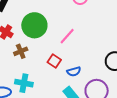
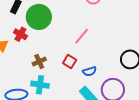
green circle: (34, 25) -> (39, 17), moved
brown cross: (21, 51) -> (39, 62), moved

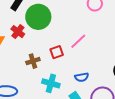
red square: (70, 61) -> (57, 52), moved, turned 32
cyan cross: (40, 85) -> (51, 83), moved

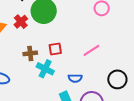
pink line: (78, 41) -> (91, 50), moved
cyan cross: (51, 83) -> (45, 69), moved

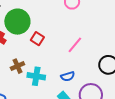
red square: (55, 49) -> (37, 39), moved, turned -32

